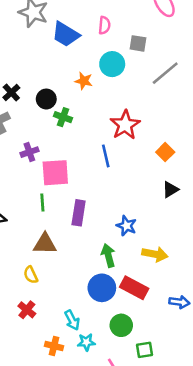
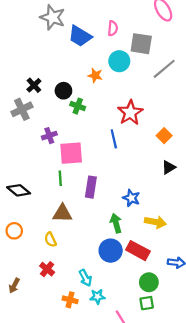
gray square: (138, 43) -> (141, 44), size x1.5
green circle: (121, 325) -> (149, 282), moved

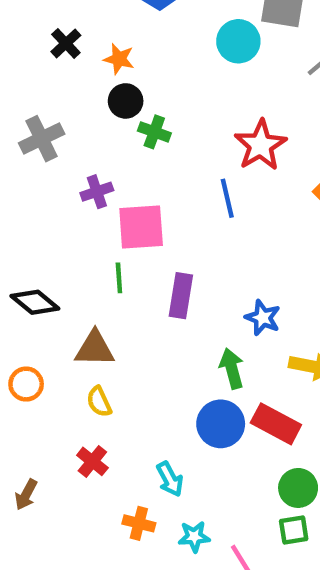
orange star: (95, 75) -> (119, 59), moved
black cross: (34, 85) -> (66, 43), moved
brown triangle: (62, 213) -> (95, 349), moved
cyan star: (97, 296) -> (194, 537), moved

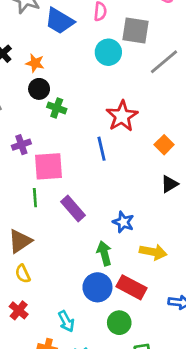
purple rectangle: (181, 296) -> (73, 209), turned -50
brown triangle: (95, 349) -> (20, 241), turned -35
green circle: (298, 488) -> (119, 323), moved

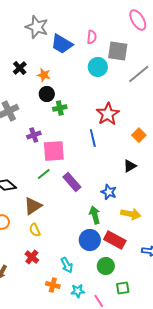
green cross: (57, 108) -> (60, 108), turned -32
black triangle: (170, 184) -> (130, 166), moved
green line: (35, 198) -> (44, 174), turned 56

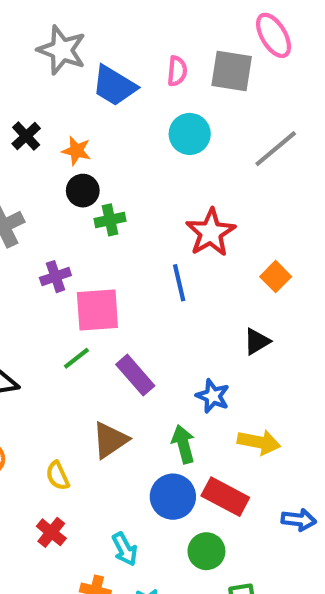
gray square: (118, 51) -> (232, 71), moved
brown triangle: (33, 206) -> (110, 440), moved

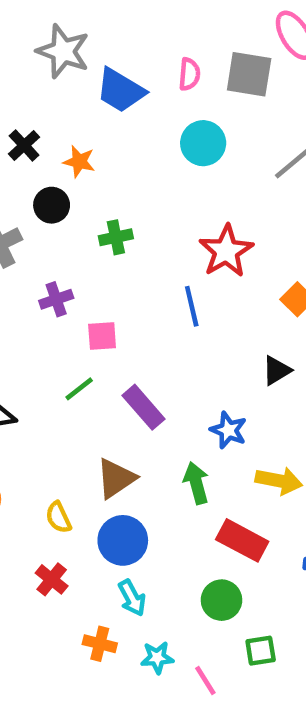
black circle: (83, 191) -> (52, 205), moved
pink square: (97, 310) -> (102, 336), size x0.6
blue circle: (173, 497) -> (123, 540), moved

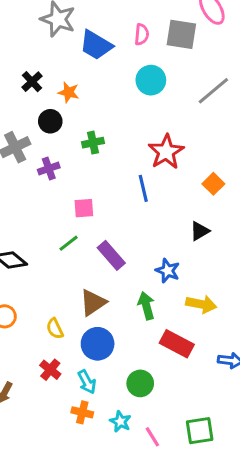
purple cross: (56, 299) -> (49, 169), moved
cyan arrow: (132, 598) -> (87, 382), moved
green circle: (221, 600) -> (140, 383), moved
green square: (261, 651) -> (200, 431), moved, size x1.4
cyan star: (157, 658) -> (120, 422), turned 30

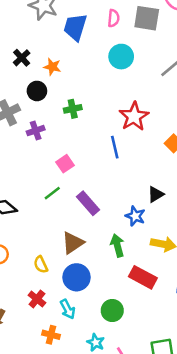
blue trapezoid: (96, 45) -> (75, 27), turned 76
pink square: (84, 208) -> (65, 164), turned -30
black triangle: (200, 231) -> (156, 194), moved
orange cross: (82, 412) -> (51, 335), moved

